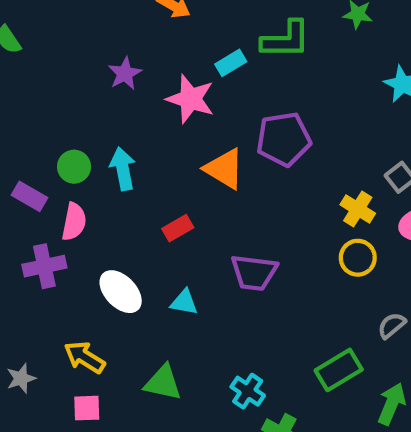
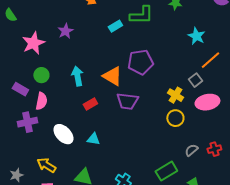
pink star: (190, 99) -> (33, 43), moved, turned 30
cyan arrow: (123, 169) -> (77, 76), moved
purple trapezoid: (254, 273) -> (127, 101), moved

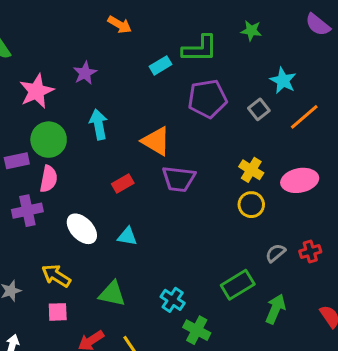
purple pentagon: (140, 62) -> (207, 99), moved
green circle: (41, 75) -> (49, 140), size x1.5
cyan arrow: (77, 76) -> (99, 124), moved
gray square: (195, 80) -> (259, 109), moved
purple rectangle: (20, 89) -> (17, 161), turned -42

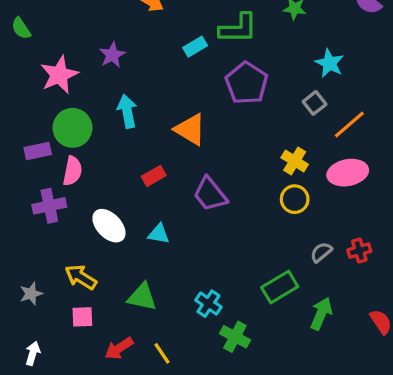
purple pentagon: (207, 99) -> (247, 83), turned -30
gray square: (259, 109) -> (315, 103), moved
orange line: (304, 117) -> (349, 125), moved
purple trapezoid: (179, 179) -> (210, 194), moved, turned 44

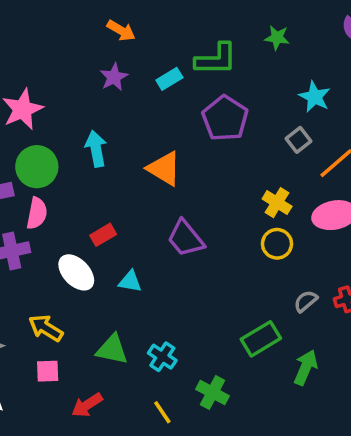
purple star: (112, 55) -> (114, 77), moved
red rectangle: (154, 176) -> (103, 235), moved
cyan cross: (208, 304) -> (162, 357), moved
yellow line: (162, 353) -> (162, 412), moved

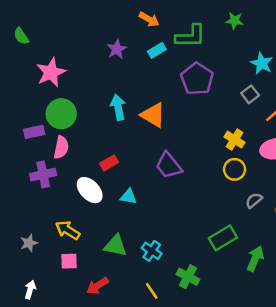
orange arrow: (121, 30) -> (149, 19), moved
cyan arrow: (96, 149) -> (118, 107), moved
gray semicircle: (306, 301) -> (254, 200), moved

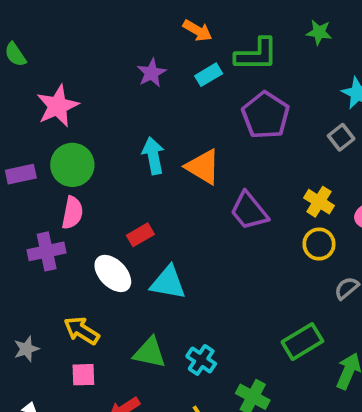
purple rectangle: (34, 132) -> (21, 174), moved
purple trapezoid: (169, 165) -> (249, 211), moved
cyan triangle: (128, 197) -> (168, 283), size x1.5

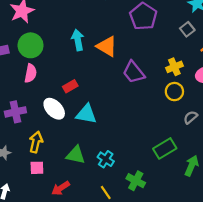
yellow cross: (319, 202) -> (174, 67), turned 35
purple cross: (47, 251) -> (15, 112), moved
yellow arrow: (82, 331) -> (36, 142), turned 72

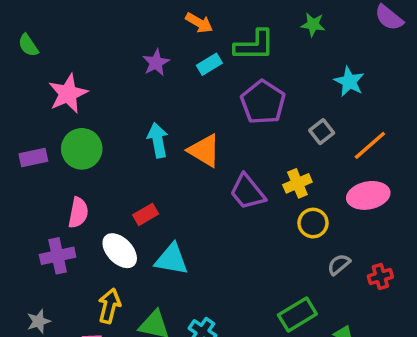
gray square: (187, 29) -> (322, 132), moved
yellow cross: (174, 67) -> (297, 183), moved
pink semicircle: (31, 73) -> (78, 213), moved
yellow arrow: (36, 142) -> (109, 306), moved

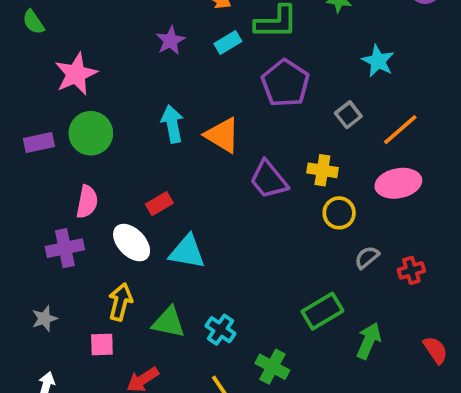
yellow cross: (297, 183) -> (322, 170), turned 32

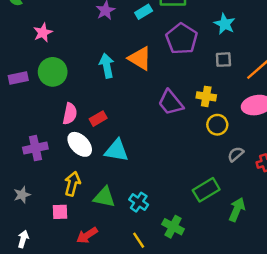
cyan star: (378, 61) -> (225, 24), moved
pink star: (76, 74) -> (43, 33), size x0.7
gray square: (348, 115) -> (223, 60), turned 35
orange triangle: (222, 135) -> (140, 58), moved
pink semicircle: (87, 202) -> (70, 114), moved

